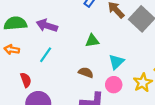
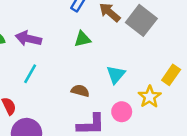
green triangle: (92, 41) -> (82, 39), moved
pink circle: (114, 85) -> (122, 112), moved

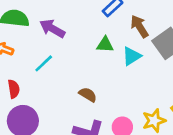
cyan triangle: (116, 75) -> (132, 56), moved

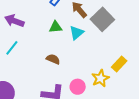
brown semicircle: (88, 95) -> (53, 59), moved

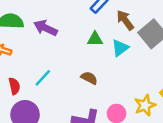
cyan line: (12, 48) -> (43, 78), moved

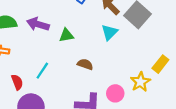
green triangle: (95, 39) -> (66, 35), moved

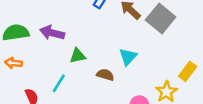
cyan triangle: (109, 32) -> (128, 57), moved
green triangle: (66, 35) -> (78, 56), moved

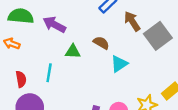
brown semicircle: (105, 75) -> (101, 43), moved
cyan line: (59, 83) -> (49, 73), turned -36

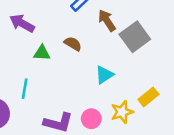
cyan triangle: (119, 64) -> (104, 75), moved
cyan line: (49, 73) -> (25, 89), moved

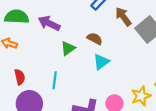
green triangle: (42, 53) -> (68, 48), turned -35
cyan triangle: (104, 75) -> (101, 62), moved

